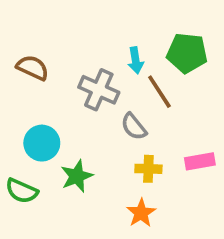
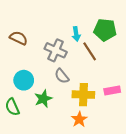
gray semicircle: (134, 127) -> (62, 76), moved
yellow cross: (148, 169) -> (83, 95), size x1.5
green semicircle: (22, 191) -> (12, 107), turned 42

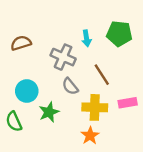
brown semicircle: (19, 38) -> (21, 43), turned -42
brown line: (90, 51) -> (102, 75), moved

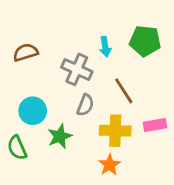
gray semicircle: (70, 86) -> (85, 105), turned -120

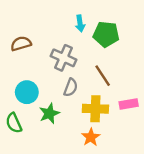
green pentagon: (145, 41) -> (106, 34), moved
cyan arrow: (105, 47) -> (80, 24), moved

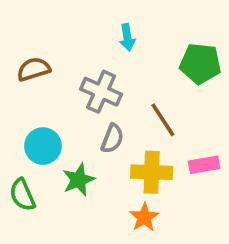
green pentagon: (106, 34) -> (200, 64), moved

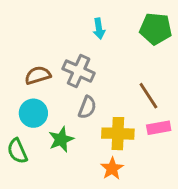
green pentagon: (200, 64) -> (156, 29), moved
brown semicircle: (34, 69) -> (38, 75), moved
brown line: (163, 120) -> (148, 96), moved

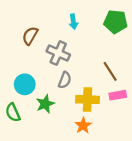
brown semicircle: (38, 75) -> (30, 36), moved, turned -42

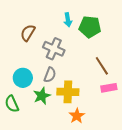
green pentagon: (116, 22) -> (90, 27), moved
gray semicircle: (65, 80) -> (50, 75), moved
yellow cross: (87, 100) -> (68, 92), moved

